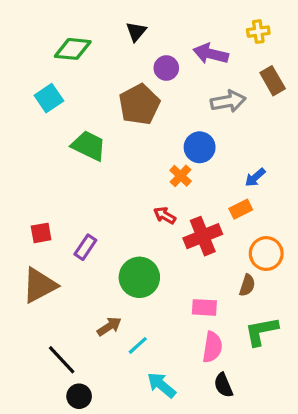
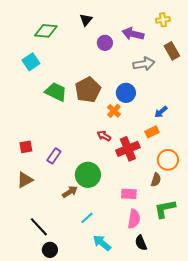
brown pentagon: (139, 104) -> (88, 90), moved
brown triangle: (39, 285) -> (25, 180), size x0.7
brown arrow: (109, 326) -> (70, 192), moved

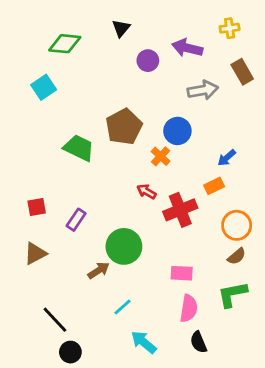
green trapezoid: (56, 92) -> (79, 148), moved
brown semicircle: (156, 180) -> (237, 256), moved, turned 32

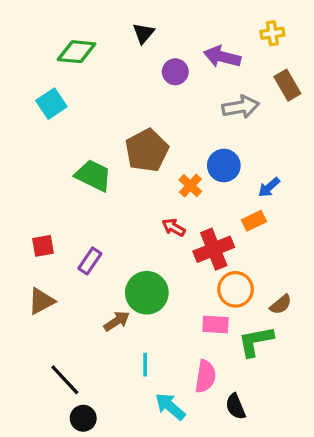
blue circle: (177, 131) -> (224, 166), moved
orange circle: (237, 225) -> (236, 289), moved
green L-shape: (232, 294) -> (256, 341), moved
cyan line: (123, 307) -> (145, 365), turned -48
pink semicircle: (189, 308) -> (205, 376), moved

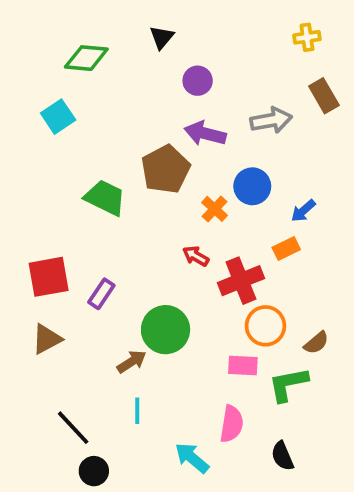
purple arrow: (222, 57) -> (205, 133), moved
red square: (43, 246) -> (49, 277), size x1.6
cyan line: (145, 365) -> (137, 411), moved
black semicircle: (236, 407) -> (282, 456), moved

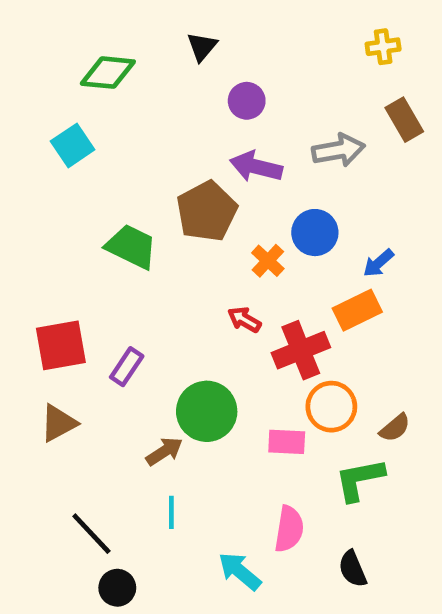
orange rectangle: (286, 249) -> (357, 310), size x1.4
pink rectangle: (243, 365) -> (287, 442), moved

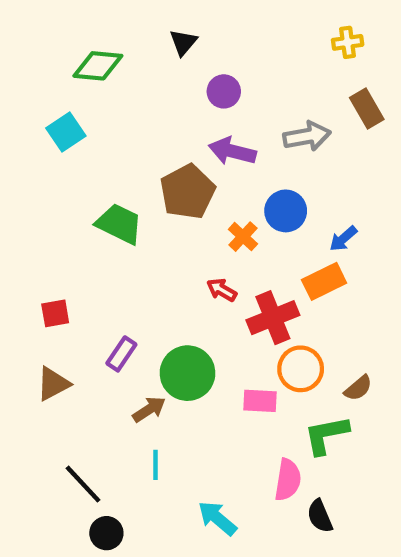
red square: (61, 345) -> (55, 313), size x0.6
purple rectangle: (127, 367) -> (121, 354), moved
pink semicircle: (289, 529) -> (288, 480), moved

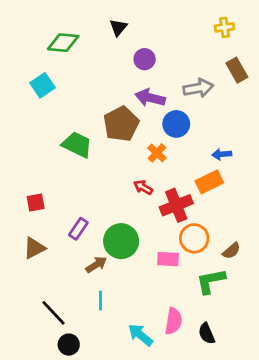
blue circle: (286, 211) -> (176, 124), moved
blue arrow: (343, 239) -> (222, 154), turned 36
pink semicircle: (288, 480) -> (173, 321), moved

